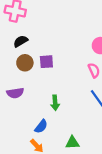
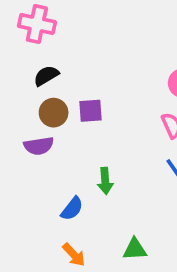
purple semicircle: (15, 93) -> (39, 146), moved
blue semicircle: (41, 126) -> (72, 209), moved

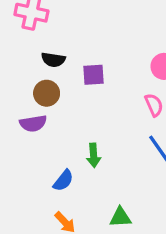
black semicircle: (46, 76) -> (53, 60), moved, turned -140
purple square: (90, 111) -> (94, 75), moved

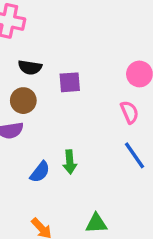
blue semicircle: (63, 180) -> (40, 172), moved

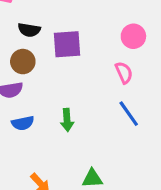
purple square: (70, 82) -> (67, 44), size x1.4
blue semicircle: (40, 172) -> (23, 123), moved, turned 40

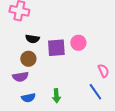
pink circle: (133, 36) -> (78, 43), moved
pink semicircle: (124, 73) -> (103, 71), moved

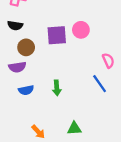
black semicircle: (32, 39) -> (15, 25), moved

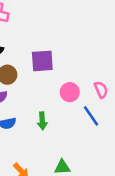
pink circle: (81, 30) -> (70, 92), moved

